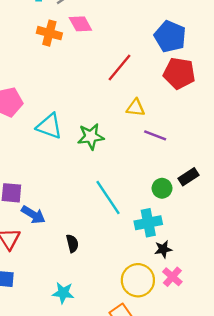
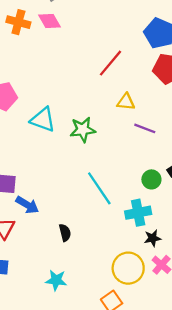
pink diamond: (80, 24) -> (49, 21), moved
orange cross: (49, 33) -> (18, 22), moved

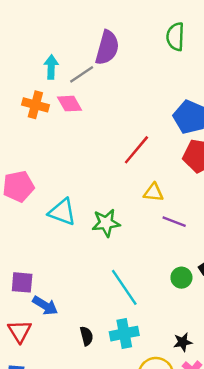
cyan cross: (138, 213) -> (124, 334), moved

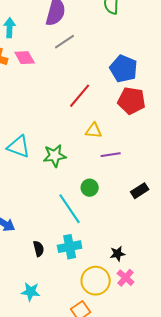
gray line: (82, 74) -> (65, 42), moved
purple line: (174, 222) -> (111, 155), turned -30
green circle: (181, 278) -> (90, 188), moved

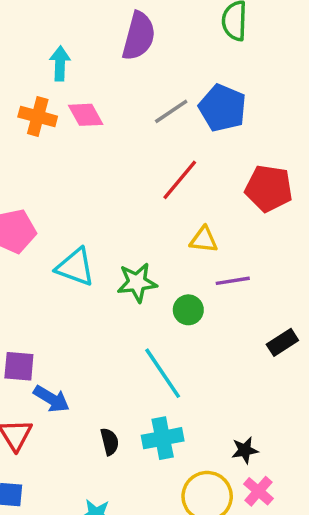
gray line: (65, 42) -> (171, 111), moved
blue pentagon: (124, 69) -> (223, 108), moved
green circle: (90, 188) -> (188, 310), moved

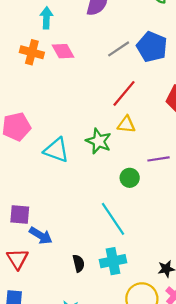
yellow triangle: (204, 240) -> (126, 124), moved
green star: (137, 282) -> (99, 141), moved, turned 30

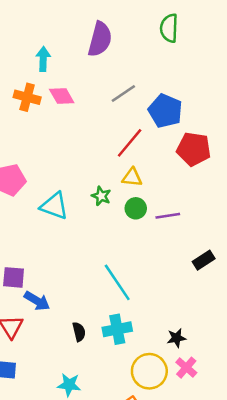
blue pentagon: (152, 47) -> (165, 111), moved
green star: (99, 141) -> (101, 196), size x0.7
green circle: (130, 178) -> (136, 208), moved

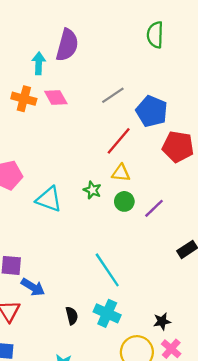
purple semicircle: (100, 39) -> (67, 45), moved
purple line: (168, 216) -> (154, 208), turned -35
cyan cross: (117, 329) -> (107, 313), turned 35

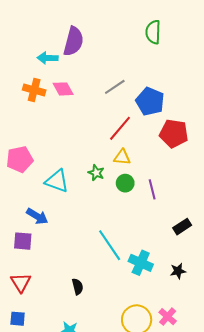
cyan arrow: (39, 63) -> (48, 58), turned -90
purple line: (154, 208) -> (152, 189), turned -60
blue arrow: (33, 287) -> (37, 216), moved
cyan cross: (107, 313) -> (141, 263), moved
black star: (162, 321) -> (178, 271), moved

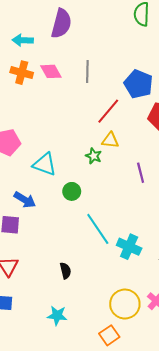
cyan arrow: (48, 58) -> (23, 40), moved
gray line: (115, 87) -> (87, 71), moved, turned -55
green star: (96, 173) -> (94, 156), moved
green circle: (125, 183) -> (72, 191), moved

